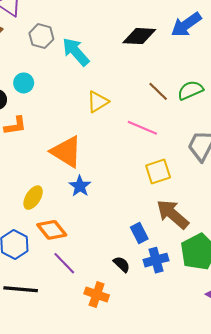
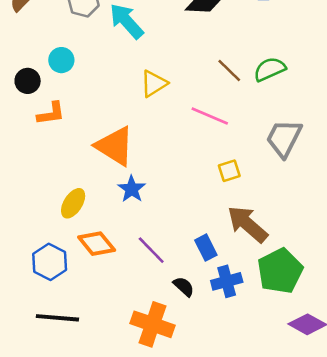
yellow square: (158, 172) -> (229, 171), size x0.7
purple line: (64, 263) -> (151, 250), moved
orange cross: (97, 294) -> (152, 324), size x1.4

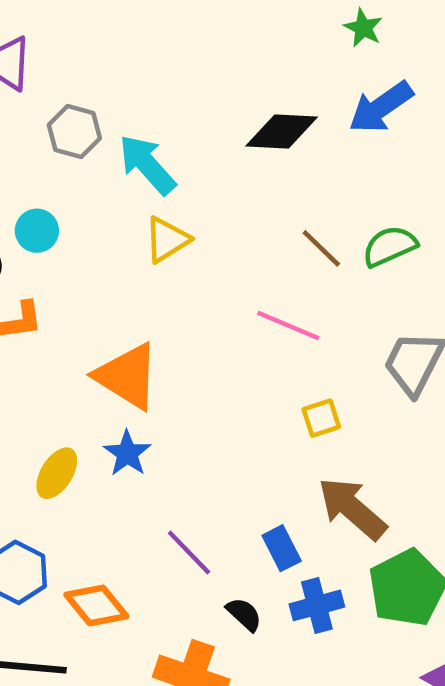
yellow triangle: (154, 84) -> (167, 240), moved
blue star: (132, 189) -> (127, 453), moved
orange diamond: (97, 244) -> (96, 605), moved

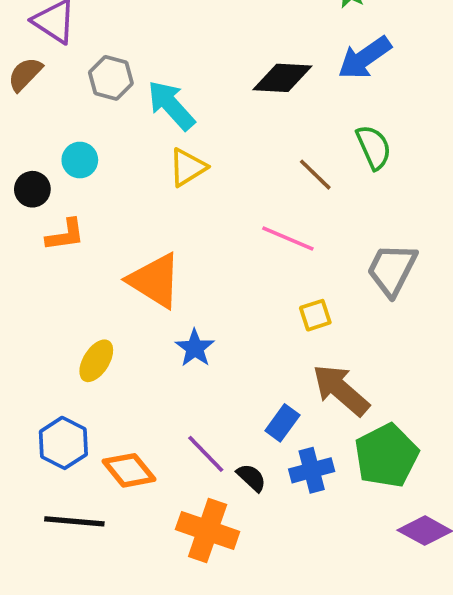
green semicircle: (390, 246) -> (374, 147), moved, turned 90
blue star: (127, 453) -> (195, 348), moved
blue rectangle: (282, 548) -> (282, 423), turned 63
purple line: (189, 553) -> (206, 454), moved

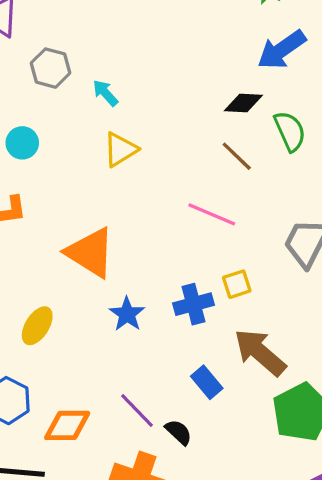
black diamond: (282, 78) -> (243, 103), moved, size x0.7
cyan arrow: (171, 105) -> (105, 93), size x0.6
blue rectangle: (282, 423) -> (207, 382), turned -76
orange diamond: (129, 470) -> (67, 425), turned -51
blue cross: (312, 470) -> (193, 304), moved

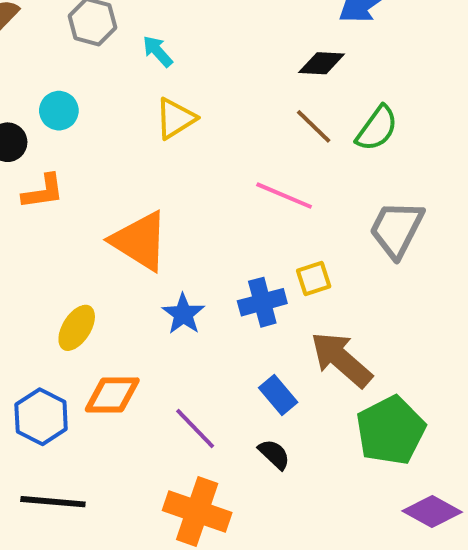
green semicircle: (290, 131) -> (377, 128), moved, turned 60
orange diamond: (67, 425) -> (112, 395), moved
black semicircle: (179, 432) -> (274, 454), moved

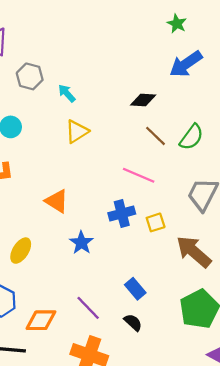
black diamond: (322, 63) -> (143, 100), moved
orange triangle: (140, 241) -> (57, 201), size x0.7
blue cross: (262, 302) -> (122, 213), moved
brown arrow: (341, 359) -> (194, 252), moved
orange diamond: (112, 395) -> (41, 320), moved

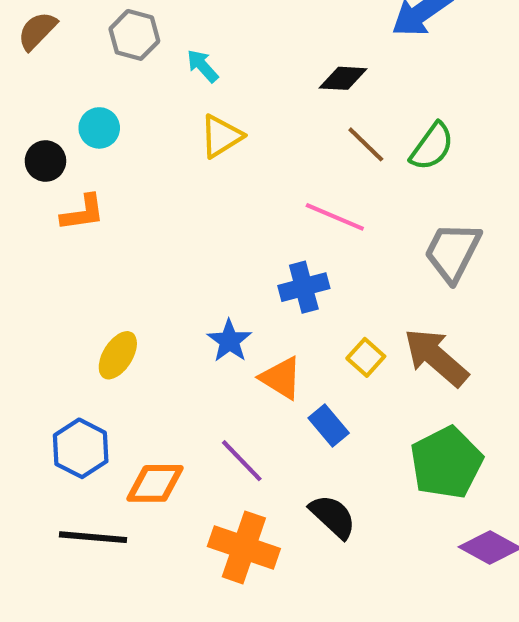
orange triangle: (57, 201) -> (281, 378), moved
yellow square: (156, 222) -> (366, 357), moved, turned -30
black semicircle: (133, 322) -> (333, 516), moved, size x1.4

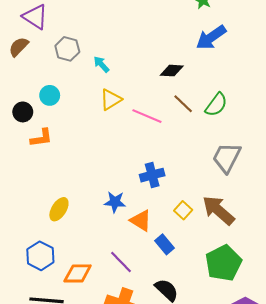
pink line: (335, 217) -> (147, 116), moved
blue star: (229, 341) -> (115, 202), turned -30

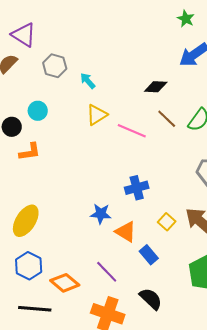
yellow ellipse: (59, 209) -> (26, 221), moved, size x1.4
orange diamond: (78, 273) -> (65, 283), turned 40

